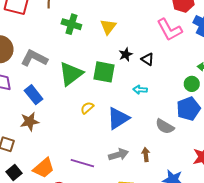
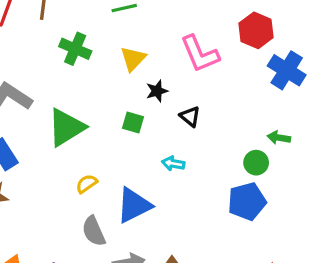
pink L-shape: (169, 30) -> (200, 54), moved
black star: (126, 54) -> (157, 91), moved
green square: (104, 72) -> (133, 122), moved, size x0.6
gray semicircle: (165, 126) -> (94, 231), moved, turned 30

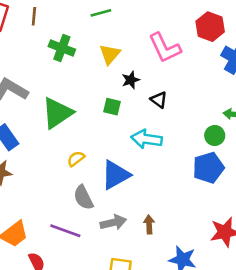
cyan arrow: (173, 164) -> (147, 139), size x1.6

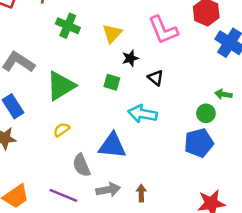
yellow semicircle: (76, 159) -> (62, 130), moved
blue triangle: (116, 175) -> (112, 146), turned 32

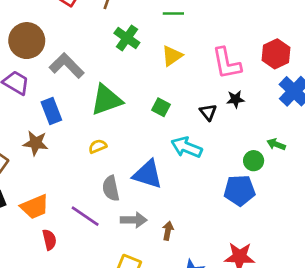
black star: (130, 58) -> (235, 99), moved

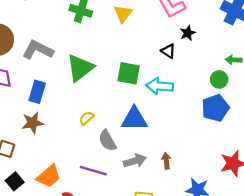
green square: (161, 107) -> (129, 73), moved, size x1.5
blue rectangle: (51, 111) -> (37, 92), turned 55
yellow semicircle: (98, 146) -> (87, 118), moved

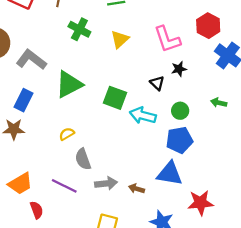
green circle: (219, 79) -> (180, 111), moved
blue pentagon: (215, 108) -> (179, 140), moved
blue triangle: (134, 119) -> (170, 174), moved
brown arrow: (166, 161) -> (136, 189), turned -77

